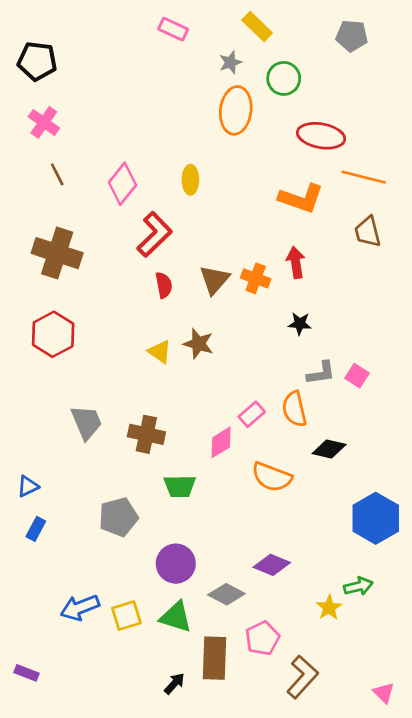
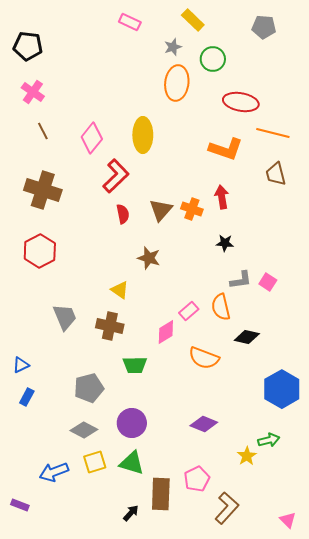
yellow ellipse: (190, 180) -> (143, 135), size x1.6
yellow triangle: (160, 352) -> (120, 290), moved
gray diamond: (226, 594) -> (84, 430), moved
blue arrow: (80, 608) -> (54, 472), moved

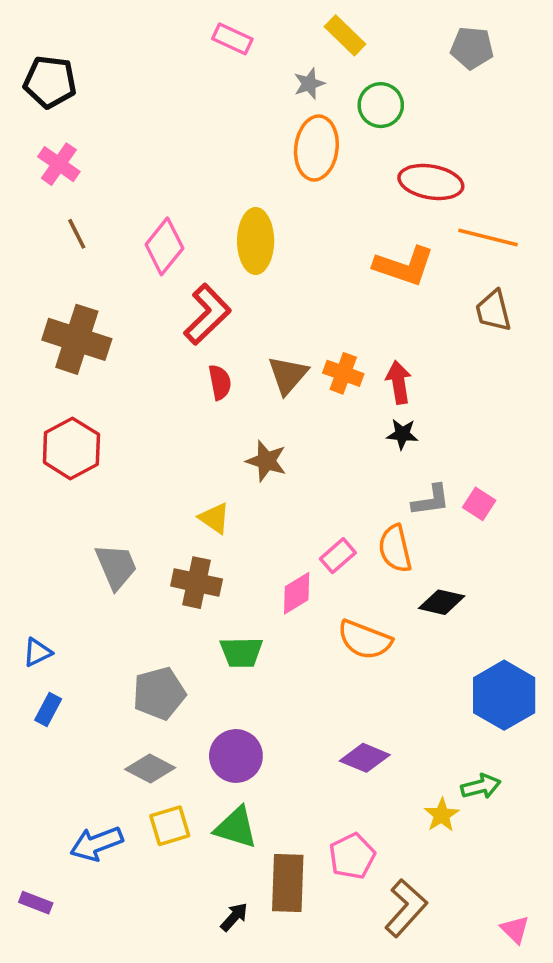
red arrow: (222, 197) -> (399, 382), moved

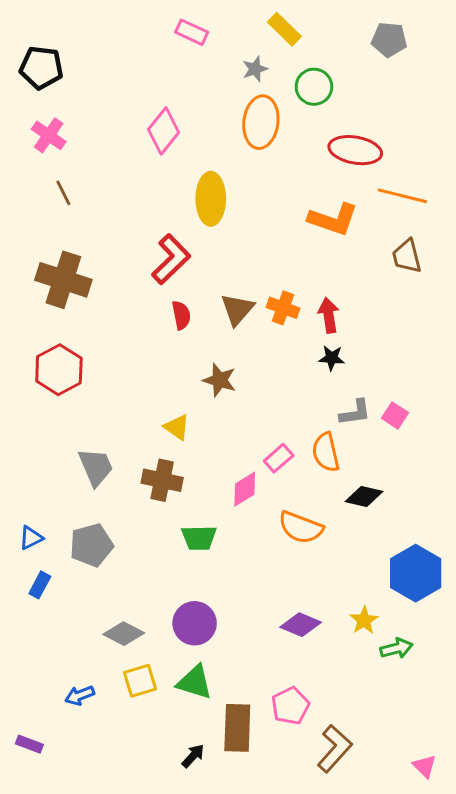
pink diamond: (164, 246) -> (164, 131), moved
gray pentagon: (159, 693) -> (91, 545), moved
yellow star: (442, 815) -> (364, 620), moved
blue arrow: (96, 844) -> (80, 695), size x0.7

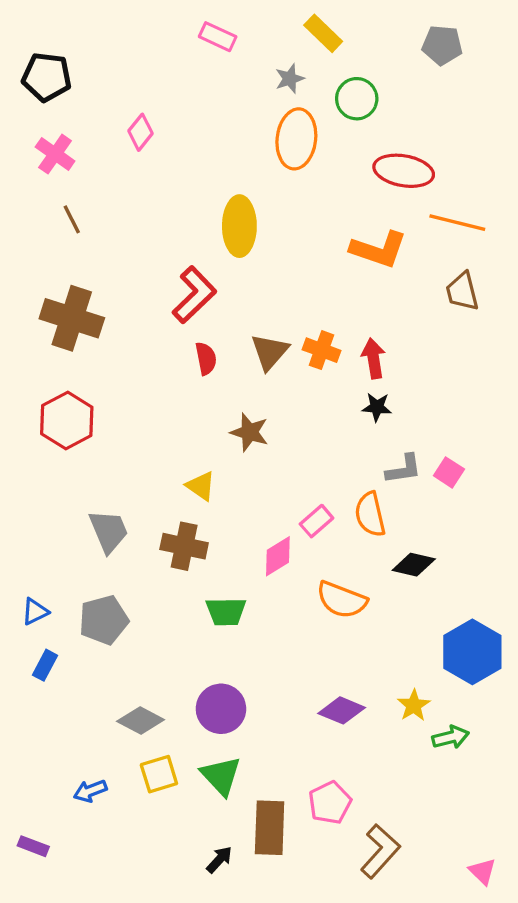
pink diamond: (164, 131) -> (141, 132), moved, size x0.7
green triangle: (195, 682) -> (221, 776), turned 30

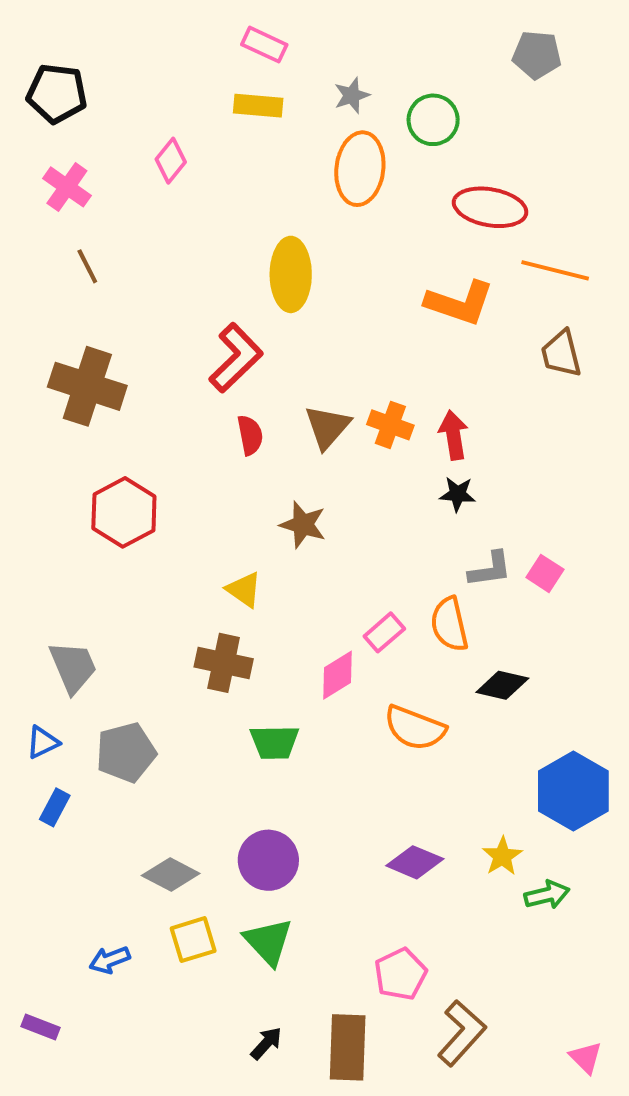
yellow rectangle: (323, 33) -> (258, 106), moved, turned -39
red hexagon: (67, 420) -> (124, 512), moved
gray trapezoid: (109, 531) -> (73, 667), moved
brown rectangle: (270, 828) -> (348, 1047), moved

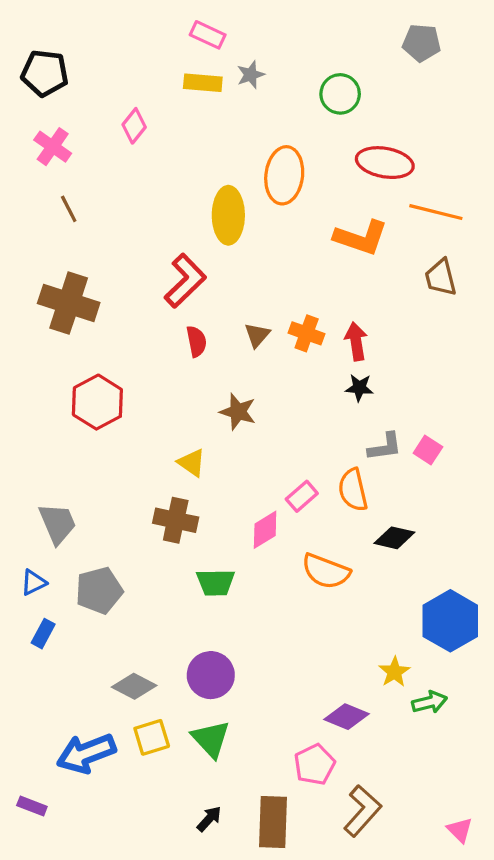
gray star: (352, 95) -> (251, 75), moved
orange ellipse: (360, 169) -> (284, 175), moved
brown triangle: (327, 427) -> (257, 335), size x0.7
purple diamond: (415, 862) -> (346, 717), moved
blue arrow: (110, 960) -> (86, 753), size x1.8

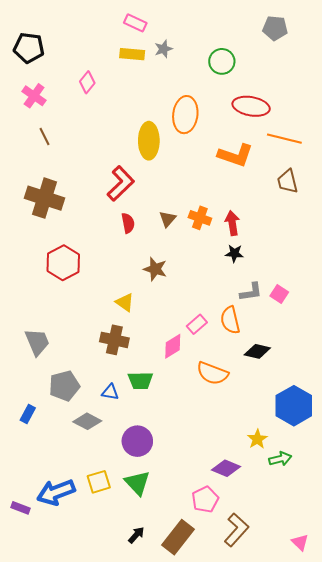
blue triangle: (34, 582) -> (110, 392), moved, turned 36
gray diamond: (134, 686) -> (87, 421), moved
purple rectangle: (32, 806) -> (20, 508), moved
brown rectangle: (273, 822) -> (178, 537), turned 36

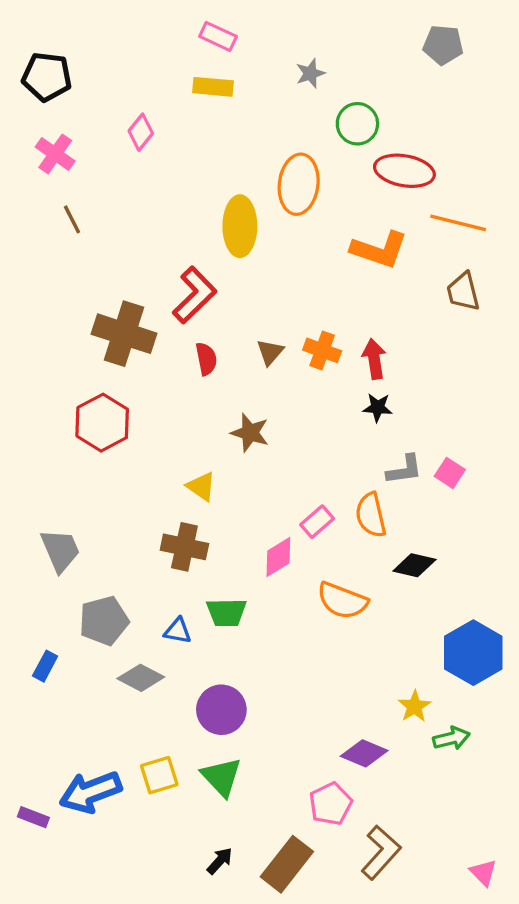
gray star: (163, 49) -> (310, 73), moved
green circle: (222, 61) -> (357, 124), moved
brown cross: (44, 198) -> (124, 334), moved

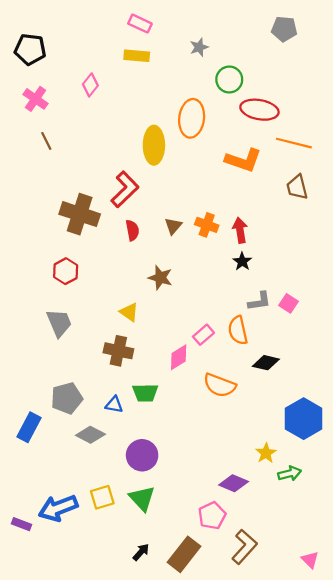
black star: (378, 408) -> (242, 261), turned 30
red hexagon: (102, 423) -> (66, 271), size x0.7
gray trapezoid: (60, 550) -> (59, 323), moved
blue rectangle: (45, 666) -> (29, 427), size x1.5

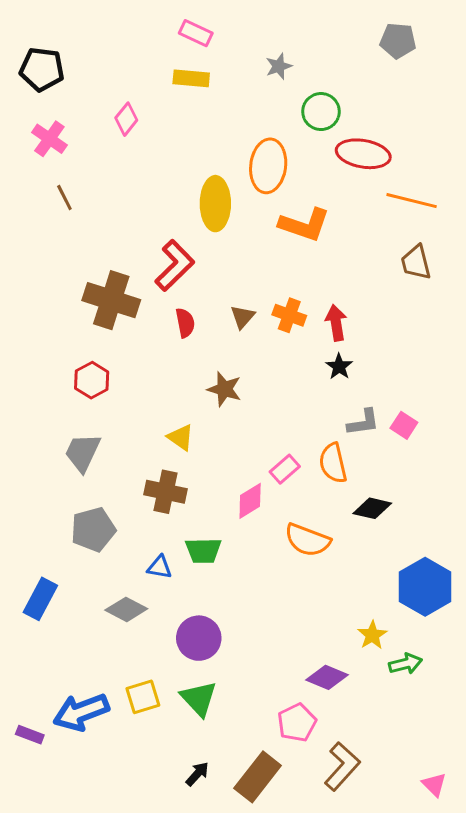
orange L-shape: (243, 160) -> (304, 225), moved
gray trapezoid: (59, 323) -> (83, 453), turned -132
gray pentagon: (67, 398) -> (93, 529), moved

